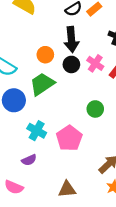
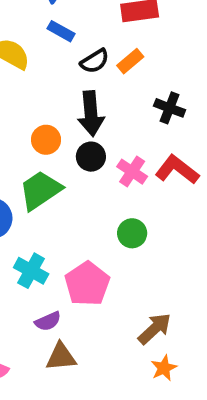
pink cross: (95, 63) -> (132, 172), moved
purple semicircle: (29, 160) -> (48, 321), moved
brown triangle: (67, 189) -> (61, 357), moved

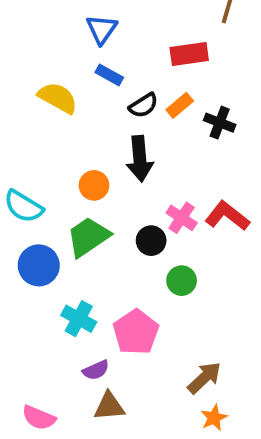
black cross: (170, 108) -> (220, 123), moved
black circle: (91, 157) -> (151, 241), moved

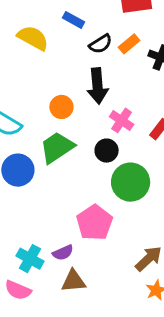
pink cross: (182, 218) -> (122, 120), moved
green circle: (182, 281) -> (131, 182), size x1.6
cyan cross: (79, 319) -> (30, 259), moved

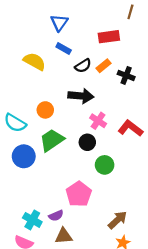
black arrow: (98, 86) -> (81, 96), turned -80
orange circle: (61, 107) -> (45, 110), moved
green circle: (131, 182) -> (105, 165), size x0.7

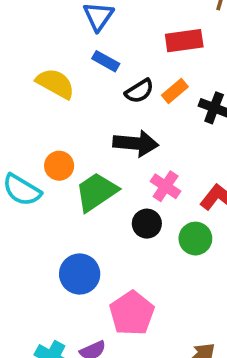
orange circle: (45, 110) -> (59, 166), moved
green trapezoid: (52, 140) -> (96, 192), moved
blue circle: (24, 156) -> (80, 274), moved
green circle: (105, 165) -> (195, 239), moved

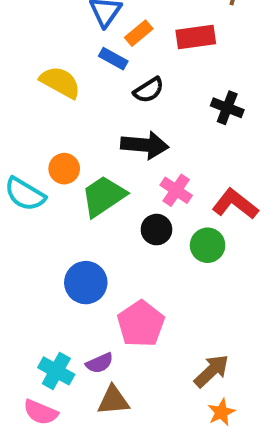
orange rectangle: (175, 91) -> (139, 33), moved

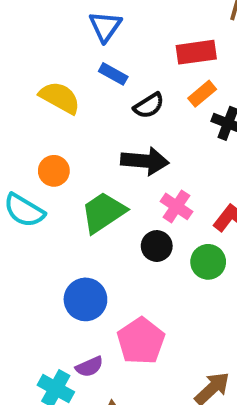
orange rectangle: (139, 33) -> (202, 94), moved
orange circle: (64, 169) -> (54, 171), moved
purple semicircle: (100, 363) -> (89, 367), moved

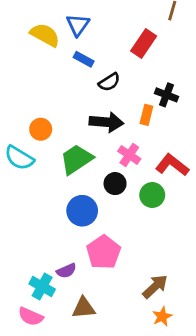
red rectangle: (196, 52) -> (144, 43), turned -48
orange rectangle: (202, 94) -> (146, 115), moved, turned -36
yellow semicircle: (60, 98) -> (45, 35), moved
blue circle: (85, 299) -> (82, 211), moved

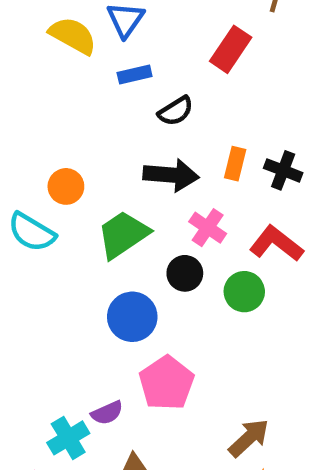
blue rectangle: (84, 59) -> (135, 74), turned -42
black cross: (166, 95) -> (283, 170), moved
cyan cross: (42, 286) -> (68, 438), turned 30

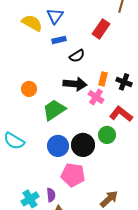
pink cross: (208, 228) -> (96, 97), moved
cyan semicircle: (32, 232) -> (14, 141), moved
black circle: (185, 273) -> (83, 145), moved, size x1.5
pink pentagon: (167, 383) -> (73, 175), turned -30
purple semicircle: (107, 413) -> (51, 195), moved, turned -72

